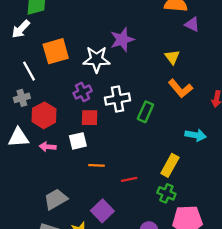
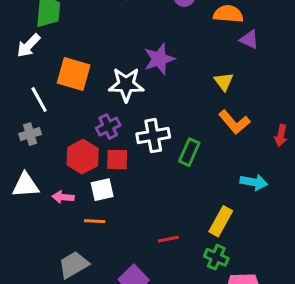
orange square: (56, 51) -> (74, 74), turned 32
red hexagon: (44, 115) -> (83, 157), moved
orange line: (97, 165) -> (95, 221), moved

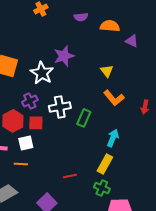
purple triangle: (249, 39) -> (132, 41), moved
white star: (126, 85) -> (42, 73), turned 30
cyan arrow: (254, 182) -> (113, 138), moved, turned -78

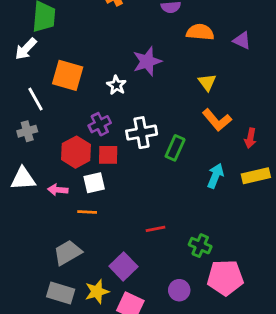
orange semicircle: (110, 26) -> (200, 32), moved
white star: (42, 73) -> (116, 85), size x0.6
red arrow: (145, 107) -> (250, 138), moved
yellow rectangle: (105, 164) -> (256, 176), moved, turned 48

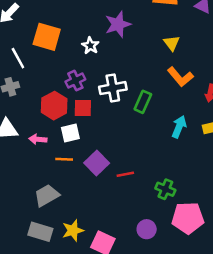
purple square: (123, 266) -> (97, 163), moved

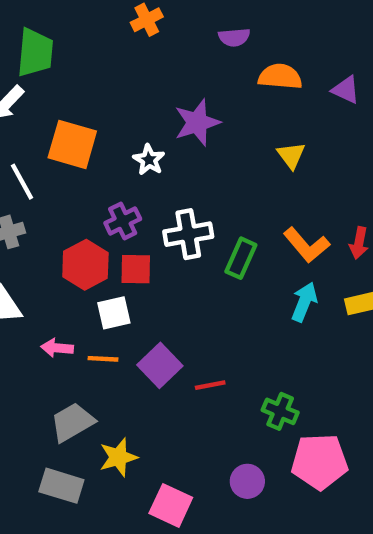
orange L-shape: (180, 77) -> (306, 245), moved
pink arrow: (38, 139) -> (57, 348), moved
yellow star: (73, 230) -> (118, 457), moved

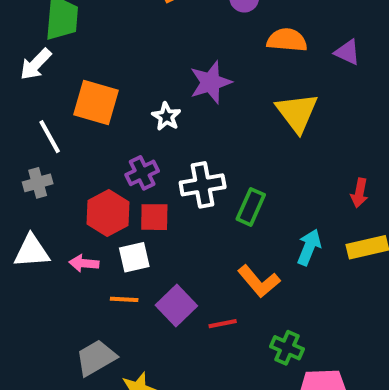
yellow triangle: (291, 155) -> (297, 112), size x1.6
orange L-shape: (306, 245) -> (259, 281), moved
pink arrow: (57, 348) -> (84, 263), moved

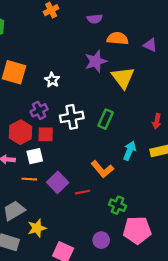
purple star: (211, 82) -> (96, 61), moved
green rectangle: (251, 207) -> (106, 119), moved

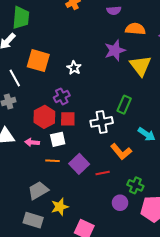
white cross: (72, 117) -> (102, 122), moved
cyan arrow: (130, 151) -> (147, 134), turned 102
purple circle: (101, 240) -> (120, 203), moved

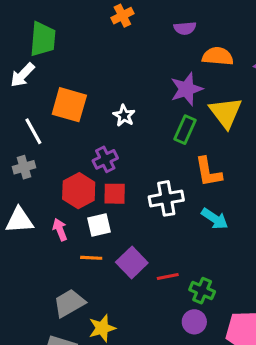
green rectangle: (124, 105) -> (185, 130), moved
cyan arrow: (147, 134) -> (215, 219), moved
pink arrow: (32, 142) -> (60, 230), turned 64
orange L-shape: (121, 152) -> (208, 172), moved, turned 30
green cross: (135, 185) -> (202, 291), moved

